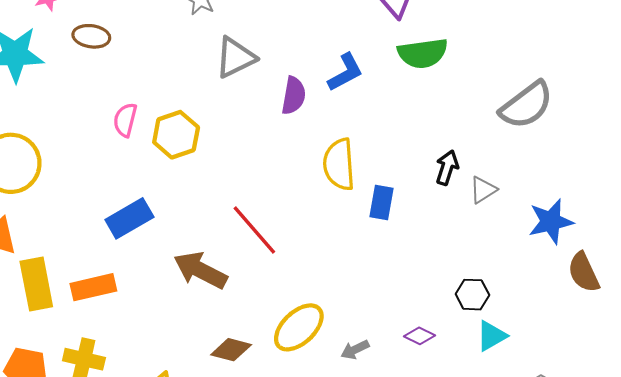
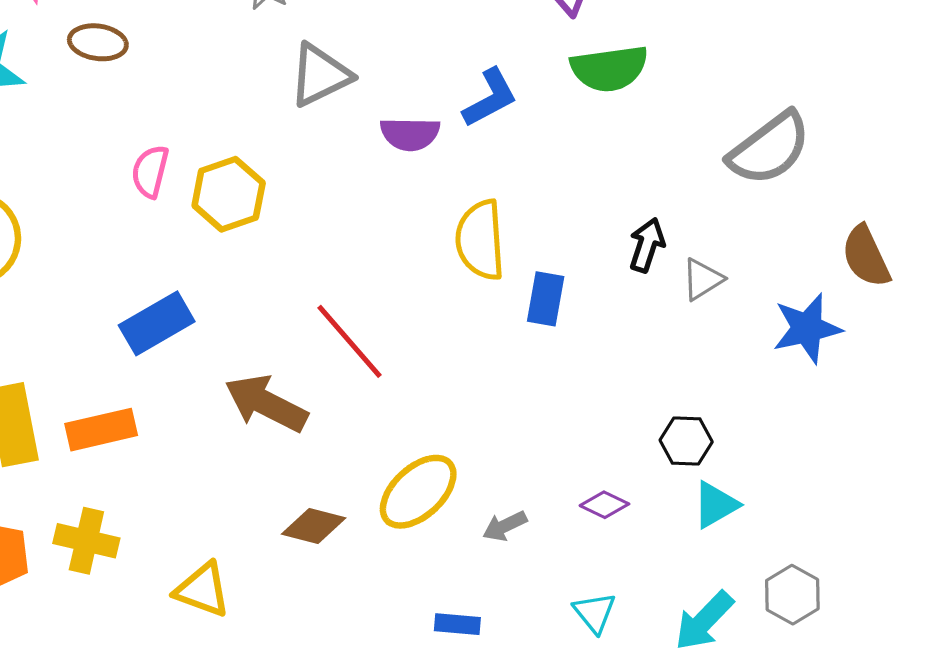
purple semicircle: (294, 96) -> (410, 134), turned 81
brown semicircle: (584, 272) -> (866, 256), moved

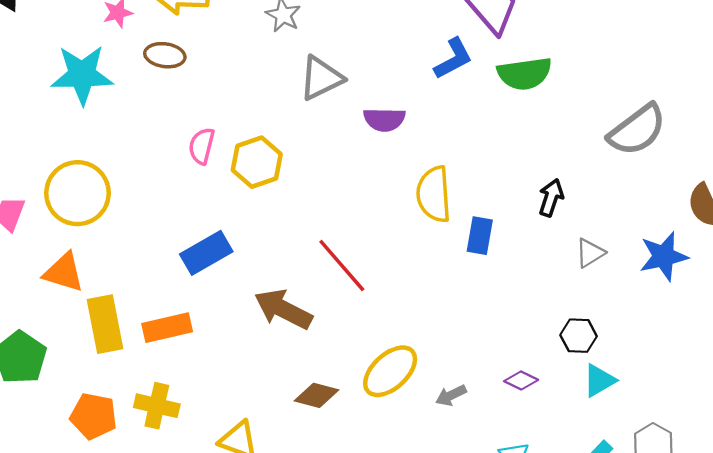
blue L-shape: (490, 98) -> (453, 59), moved
gray triangle: (702, 279) -> (590, 253), moved

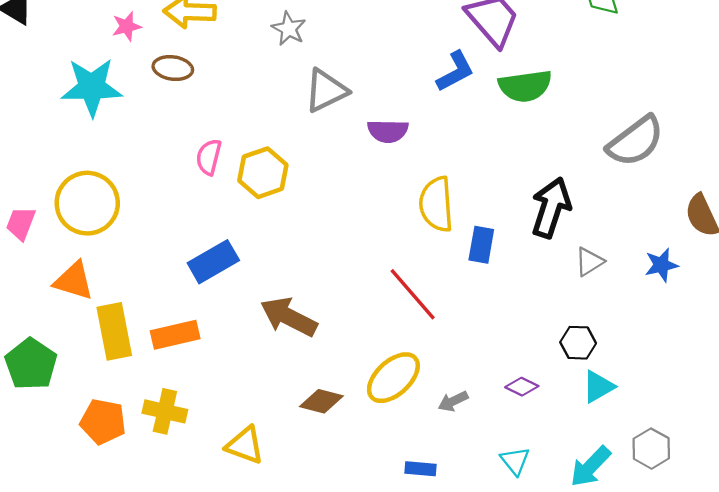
black arrow: (551, 198) -> (551, 208), size x1.6
blue star: (664, 256) -> (661, 265), size x0.7
red line: (342, 266) -> (413, 294), moved

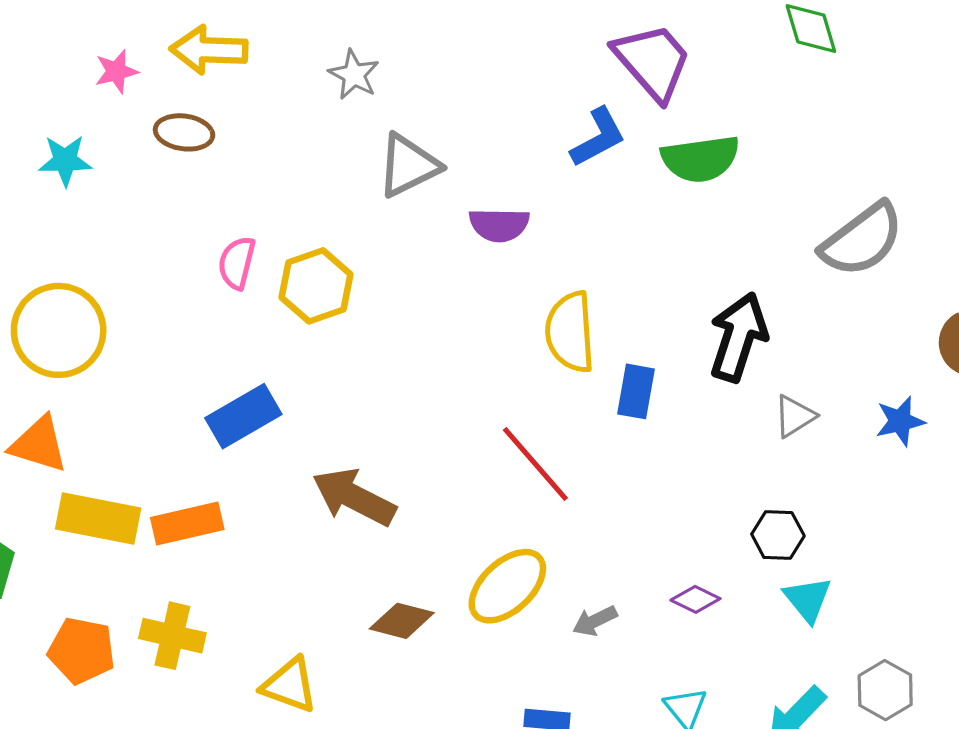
cyan star: (92, 87) -> (65, 160), size x0.6
yellow rectangle: (114, 331) -> (98, 519), turned -68
cyan triangle: (598, 387) -> (808, 599), turned -39

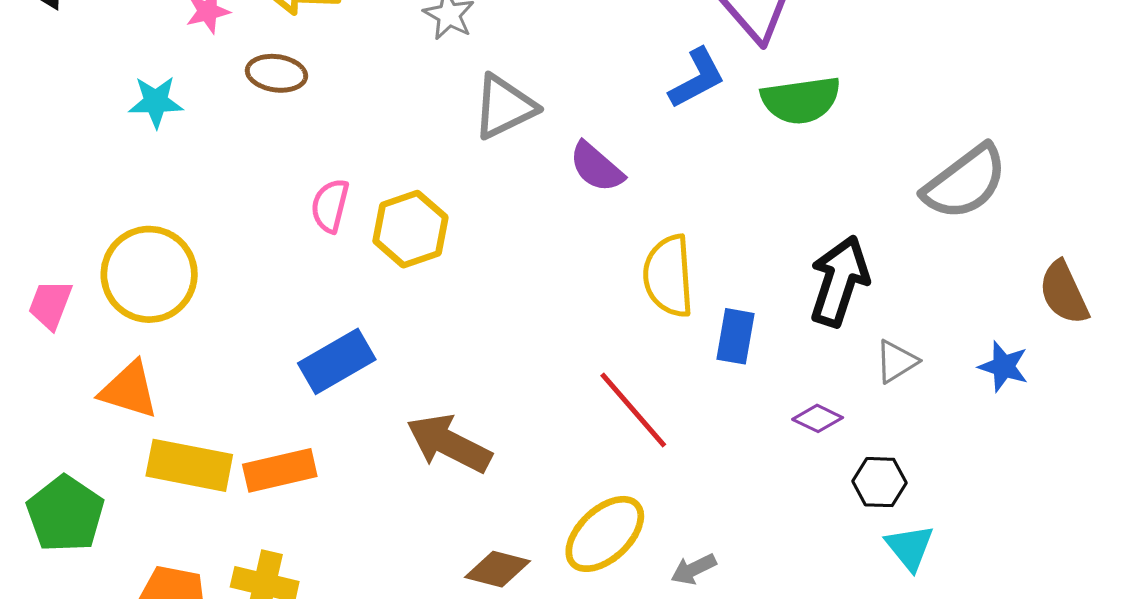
purple semicircle: (499, 225) -> (596, 167), turned 40
blue star: (900, 421) -> (1004, 366), turned 30
purple diamond: (695, 599) -> (818, 418), moved

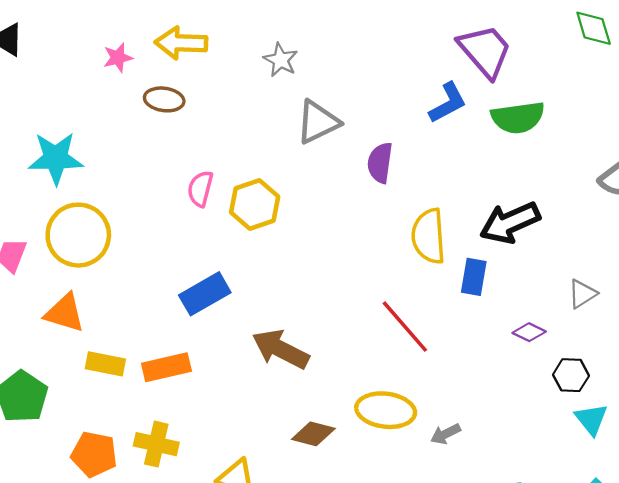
cyan star: (156, 102) -> (56, 158), moved, size x1.5
purple semicircle: (596, 167) -> (380, 163), turned 57
black arrow: (839, 281) -> (510, 223), moved, turned -132
yellow rectangle: (189, 465) -> (105, 364), size x0.7
yellow ellipse: (605, 534) -> (386, 410), turned 50

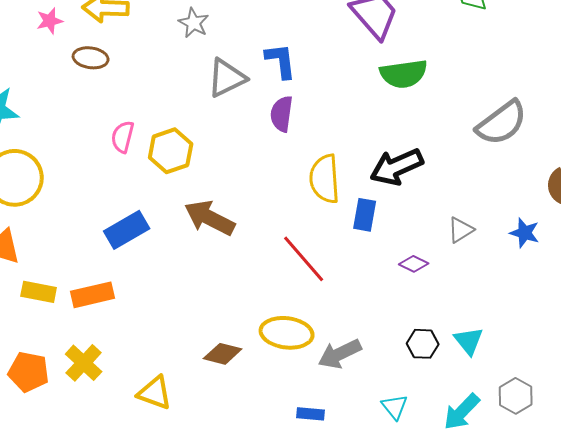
blue L-shape: (448, 103) -> (281, 61), moved, turned -69
brown arrow: (281, 349) -> (210, 218), moved
black hexagon: (571, 375) -> (423, 344), moved
gray arrow: (446, 434) -> (340, 354), size x1.6
yellow cross: (156, 444) -> (84, 363), turned 30

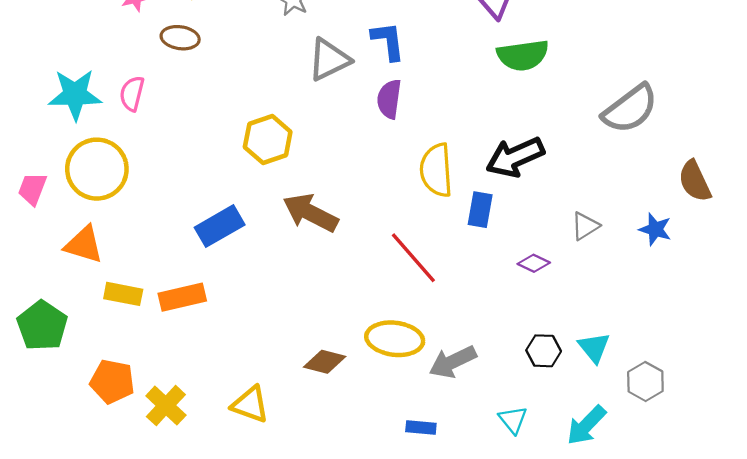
pink semicircle: (123, 137) -> (132, 94), moved
yellow cross: (84, 363) -> (166, 406), moved
gray hexagon: (516, 396) -> (645, 381), moved

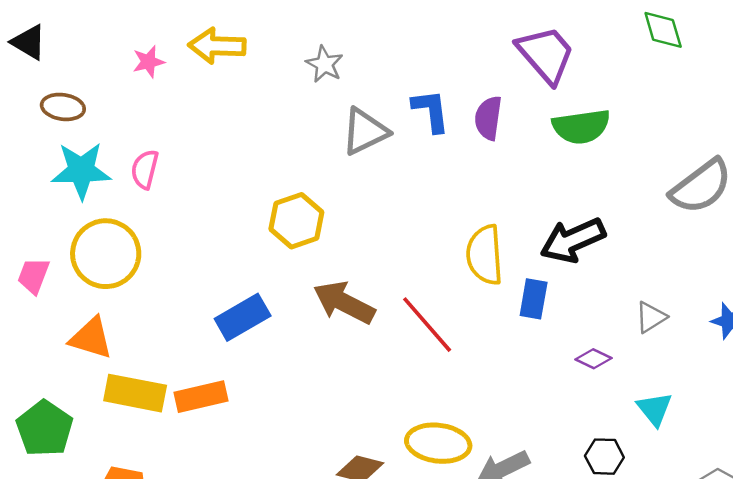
brown ellipse: (180, 38) -> (63, 107), moved
purple semicircle: (389, 99) -> (488, 118), moved
red line: (413, 258) -> (427, 325), moved
yellow rectangle: (123, 294) -> (135, 393), size x1.4
cyan triangle: (594, 348) -> (655, 409), moved

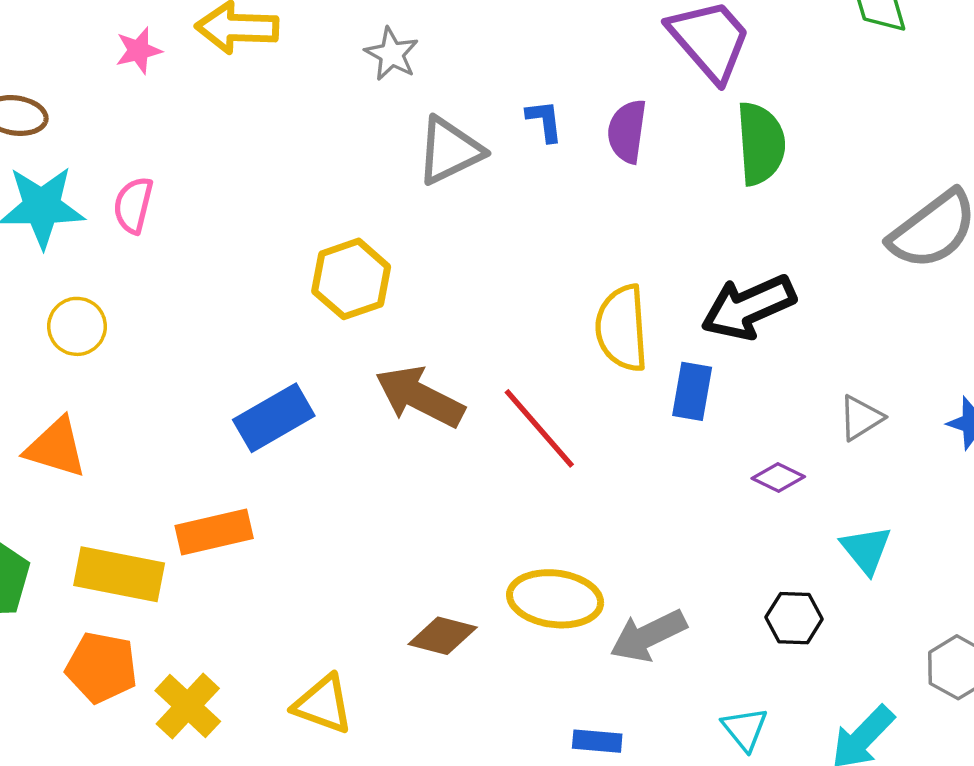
blue L-shape: (431, 111) -> (545, 121), size x0.7
green semicircle: (581, 127) -> (761, 144), turned -86
yellow circle: (106, 254) -> (77, 326), size x0.6
yellow rectangle: (135, 393) -> (119, 574), moved

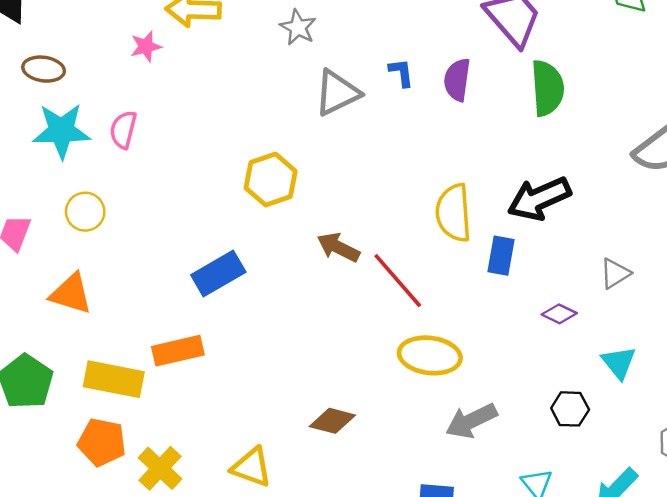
pink star: (139, 50) -> (146, 46), moved
brown arrow: (420, 397) -> (338, 247), moved, size x0.7
yellow ellipse: (555, 599) -> (430, 355), moved

